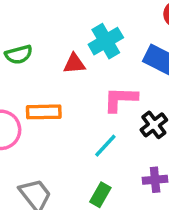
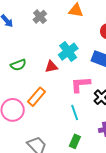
orange rectangle: (44, 112) -> (37, 97), turned -42
cyan line: (105, 146) -> (75, 112), turned -56

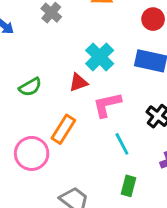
pink L-shape: (80, 84) -> (107, 105), moved

